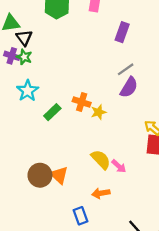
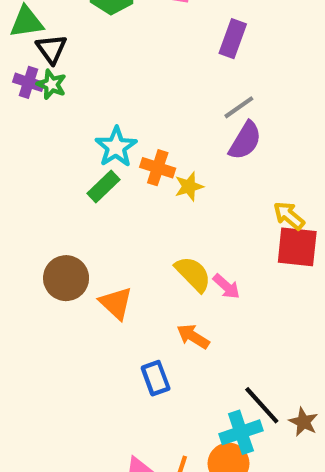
cyan star: (28, 91) -> (116, 147), moved
brown circle: (40, 175) -> (66, 278), moved
orange arrow: (101, 193) -> (193, 336), turned 42

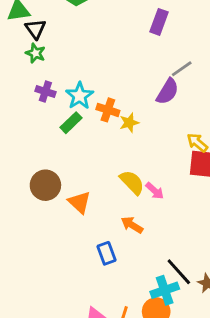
purple cross: (29, 82) -> (45, 91), moved
gray line: (239, 107) -> (182, 69), moved

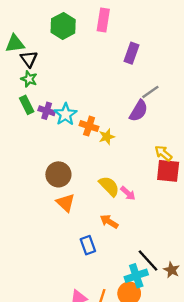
purple cross: (45, 91) -> (47, 111), moved
green rectangle: (71, 123) -> (27, 105), moved, turned -72
brown circle: (45, 185) -> (58, 174), moved

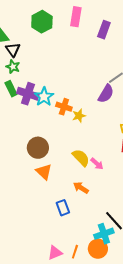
purple rectangle: (132, 53) -> (104, 30), moved
purple cross: (47, 111) -> (28, 94), size x1.5

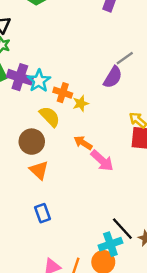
yellow semicircle: (81, 158) -> (50, 117), moved
pink arrow: (97, 164) -> (102, 161), size x1.5
orange arrow: (81, 188) -> (83, 143), moved
blue rectangle: (63, 208) -> (42, 213), moved

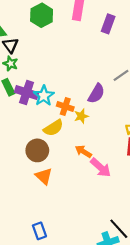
purple semicircle: (113, 77) -> (96, 94), moved
yellow semicircle: (50, 117) -> (53, 128), turned 102
blue rectangle: (42, 213) -> (39, 231), moved

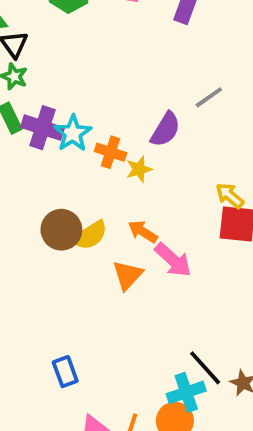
yellow semicircle: (53, 128) -> (90, 235), moved
orange triangle: (44, 176) -> (128, 275), moved, turned 30

